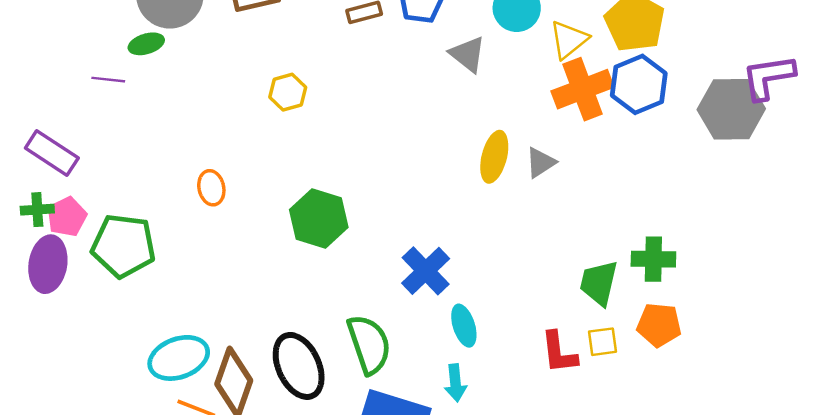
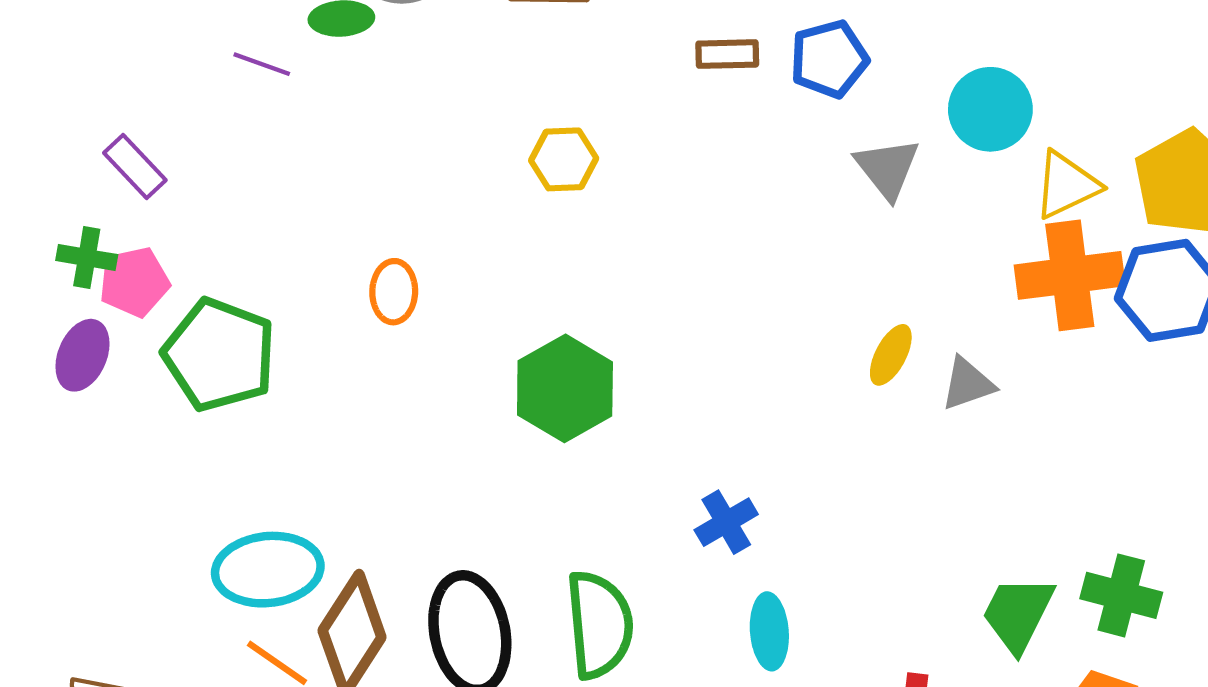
purple rectangle: (52, 153) -> (135, 167), size x0.7
yellow ellipse: (494, 157) -> (891, 355), size x0.7
purple ellipse: (48, 264) -> (82, 355), size x0.7
blue cross: (426, 271) -> (726, 522), size x0.7

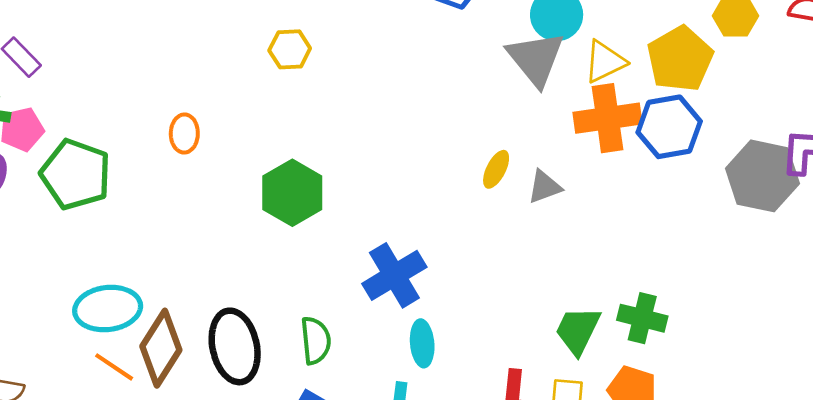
gray triangle: (887, 168) -> (536, 59), moved, size x1.4
blue cross: (726, 522) -> (394, 275), size x1.6
green semicircle: (599, 625) -> (316, 340), size x0.7

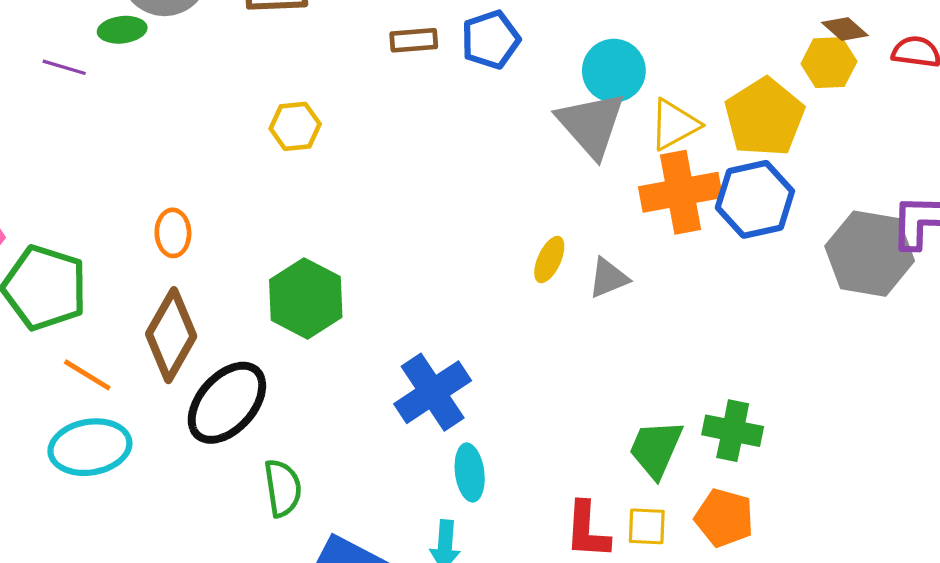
green semicircle: (316, 340) -> (283, 488), moved
black ellipse: (235, 346) -> (227, 403), moved, turned 56
brown diamond: (161, 348) -> (171, 335), moved
orange line: (114, 367) -> (87, 375), moved

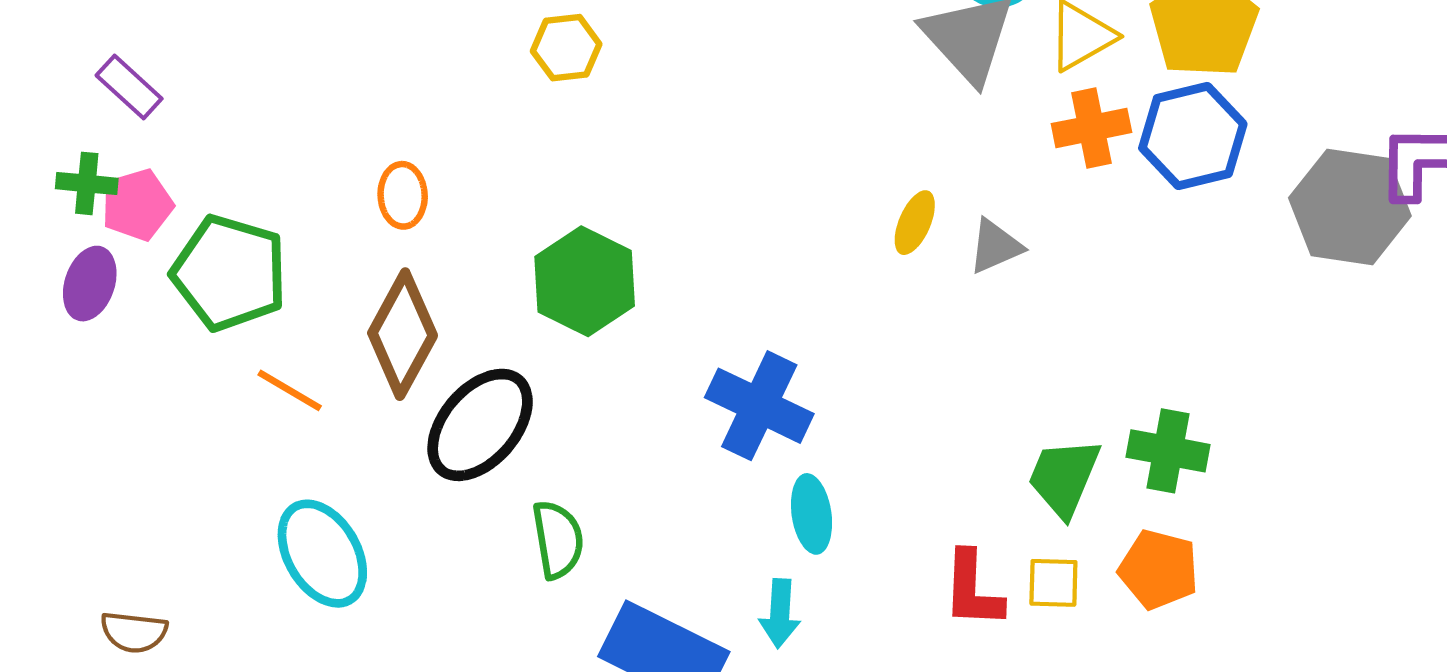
orange cross: (680, 192) -> (1091, 128), size x0.7
blue cross: (433, 392) -> (759, 406), turned -30
cyan ellipse: (90, 447) -> (322, 554), moved, turned 70

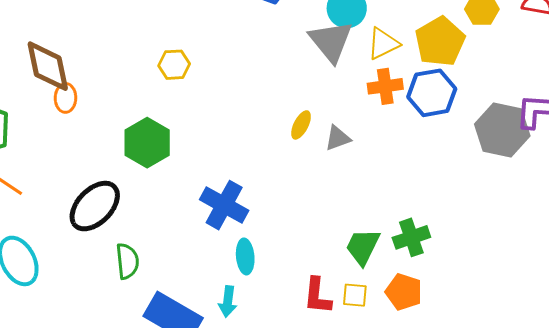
yellow hexagon: (566, 48) -> (174, 65), moved
brown diamond: (403, 334) -> (48, 66), moved, turned -44
green cross: (1168, 451) -> (411, 237), turned -33

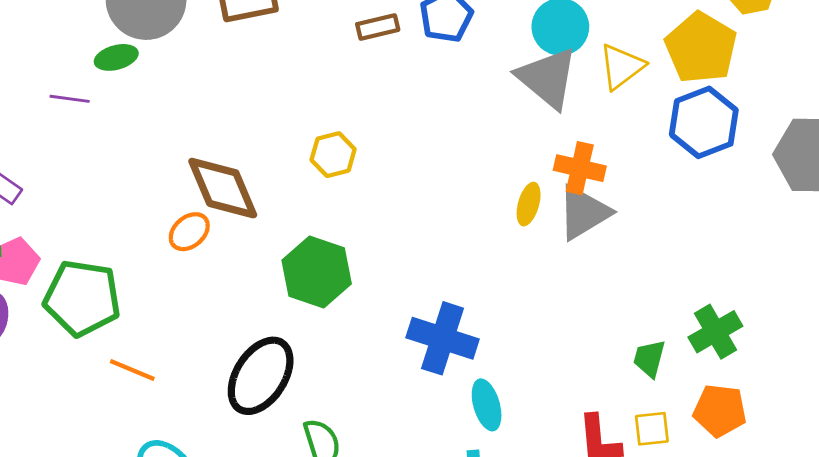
brown diamond: (48, 66) -> (223, 188), moved
orange cross: (385, 86) -> (580, 168), moved, turned 32
orange ellipse: (65, 98) -> (189, 232), turned 60
gray triangle: (338, 138) -> (584, 212), size x1.5
green trapezoid: (363, 247) -> (649, 358), size x0.7

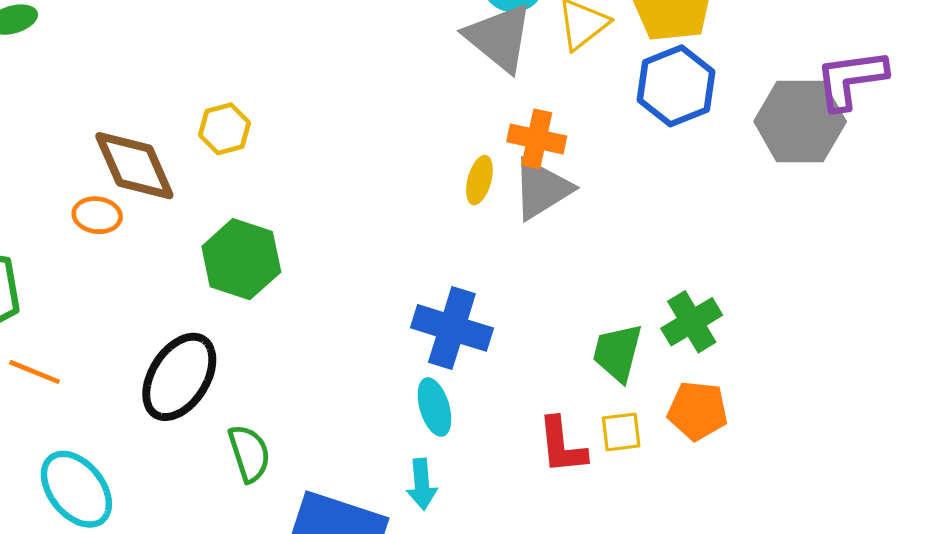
yellow hexagon: (333, 155) -> (224, 129), moved
orange ellipse: (189, 232) -> (97, 215), turned 48
blue cross: (443, 338) -> (452, 328), moved
green trapezoid: (649, 358) -> (617, 353), size x1.4

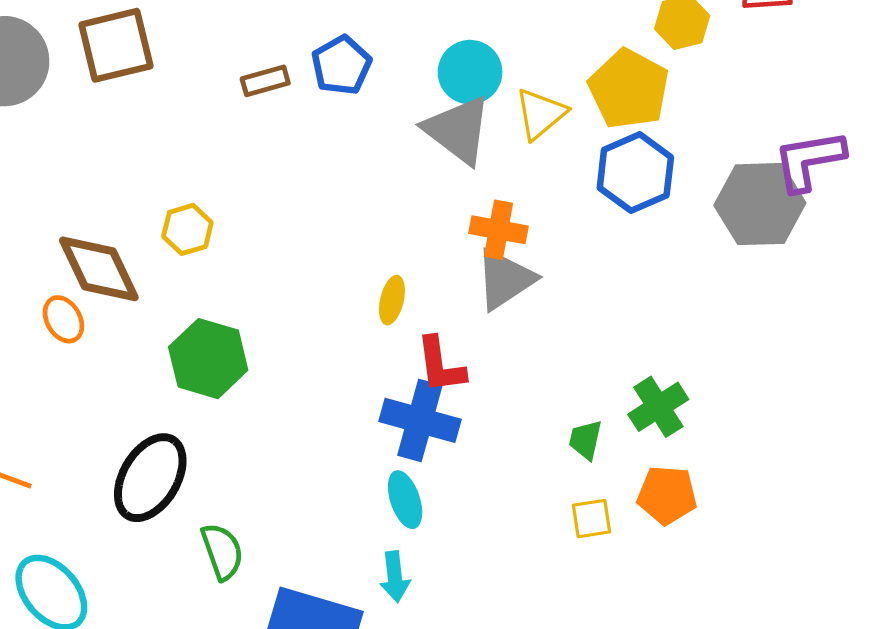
yellow ellipse: (479, 180) -> (392, 300), moved
orange ellipse: (97, 215) -> (63, 319), turned 54
green trapezoid: (617, 353) -> (585, 440), size x0.7
red L-shape: (562, 446) -> (440, 365), moved

